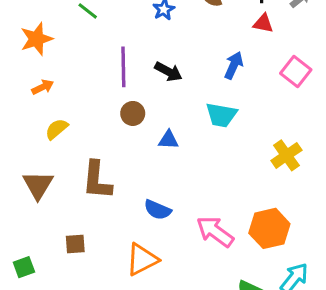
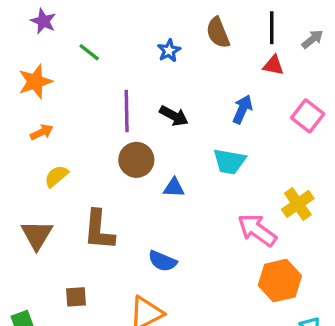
brown circle: (133, 113) -> (136, 160), size x1.4
pink arrow: (215, 232) -> (257, 230), moved

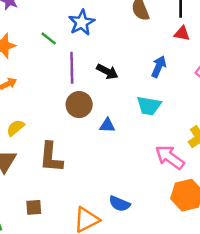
blue star: (169, 51) -> (82, 23), moved, size x1.5
green line: (89, 52) -> (49, 38), moved
yellow semicircle: (56, 176) -> (15, 128), moved
blue semicircle: (162, 261) -> (119, 204), moved

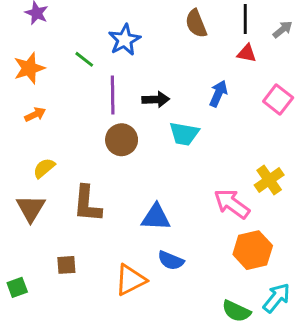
black arrow: (107, 72) -> (156, 100), turned -30
cyan trapezoid: (149, 106) -> (184, 134), moved
blue triangle: (107, 125) -> (156, 217), moved, size x1.5

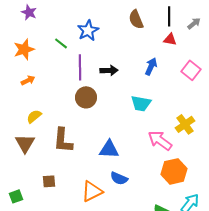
cyan trapezoid: (184, 134) -> (141, 103), moved

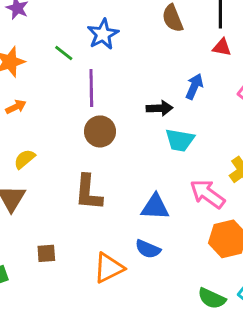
black arrow: (109, 70) -> (159, 108), moved
brown L-shape: (63, 140) -> (88, 192), moved
blue triangle: (109, 149) -> (155, 207), moved

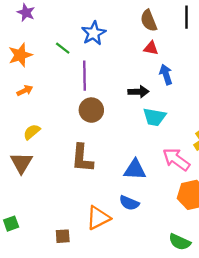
red triangle: (222, 47) -> (151, 48), moved
blue arrow: (194, 86) -> (166, 74), turned -42
brown square: (46, 253) -> (63, 236), moved

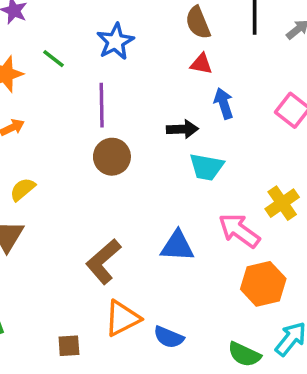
green line: (63, 48) -> (53, 59), moved
brown L-shape: (82, 158) -> (103, 262), moved, turned 44
blue semicircle: (129, 203) -> (169, 337), moved

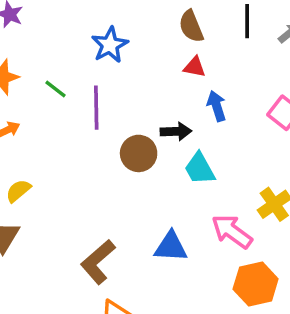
green line: (53, 59) -> (56, 89), moved
brown circle: (112, 157) -> (139, 153), moved
cyan trapezoid: (206, 167) -> (200, 169), turned 51

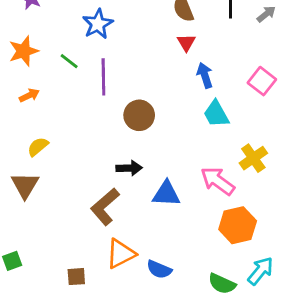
blue star: (110, 45) -> (98, 24), moved
red triangle: (195, 67) -> (186, 43), turned 48
black arrow: (176, 131) -> (129, 168), moved
cyan trapezoid: (200, 169) -> (216, 114), moved

